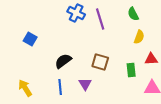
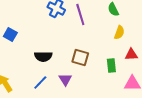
black semicircle: (63, 61) -> (43, 56), turned -144
blue line: (60, 87) -> (40, 82), turned 49

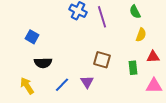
black semicircle: (43, 56) -> (43, 63), moved

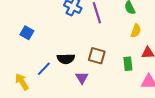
black semicircle: (43, 63) -> (66, 59), moved
blue line: (62, 85) -> (44, 69), moved

